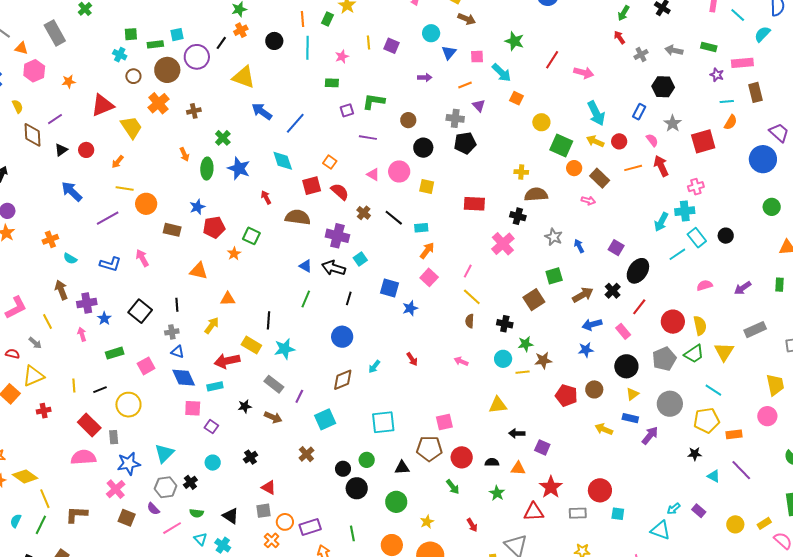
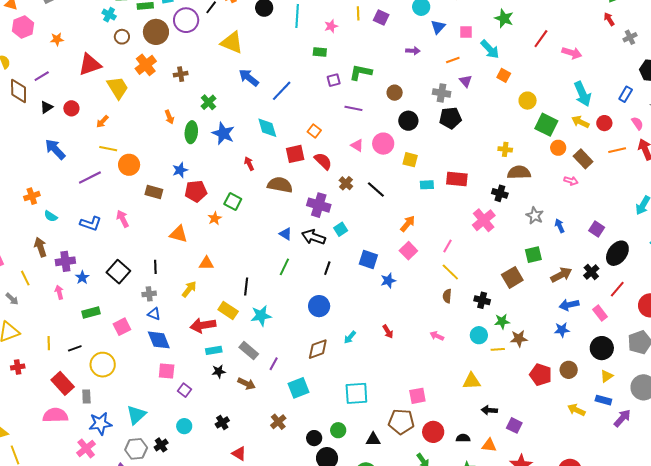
cyan rectangle: (421, 228) -> (427, 185), moved
cyan rectangle: (215, 386) -> (214, 350), moved

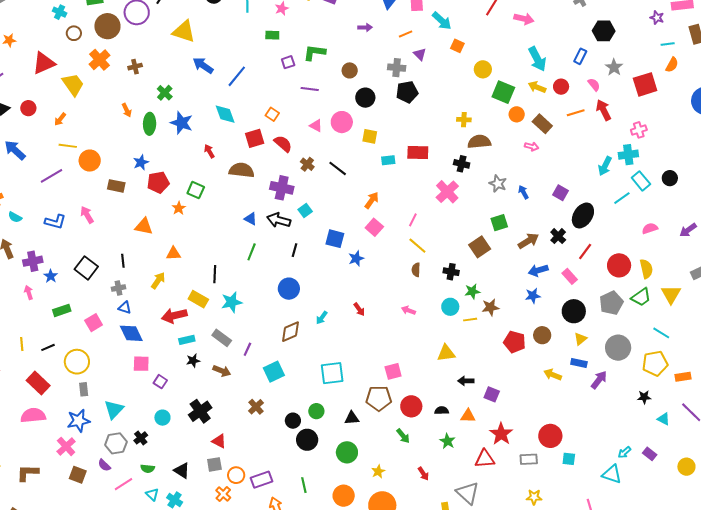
gray rectangle: (86, 396) -> (84, 389), moved
black cross: (222, 422) -> (200, 411), size x1.6

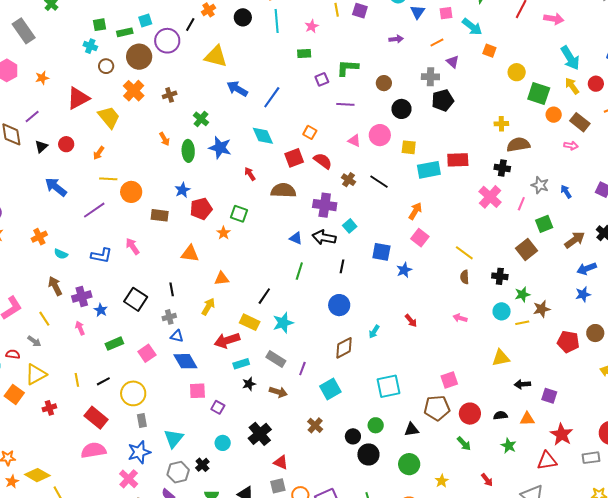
yellow arrow: (537, 87) -> (572, 86), turned 36
cyan rectangle: (388, 160) -> (429, 170), size x1.6
pink line: (413, 220) -> (521, 204), moved
black line: (215, 274) -> (264, 296), turned 36

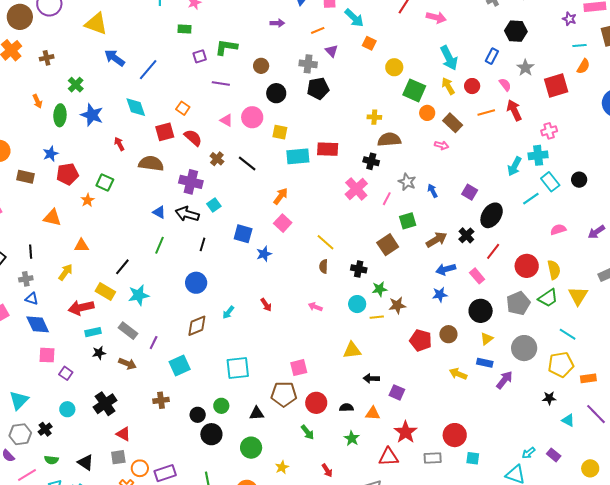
brown cross: (315, 425) -> (161, 400), turned 35

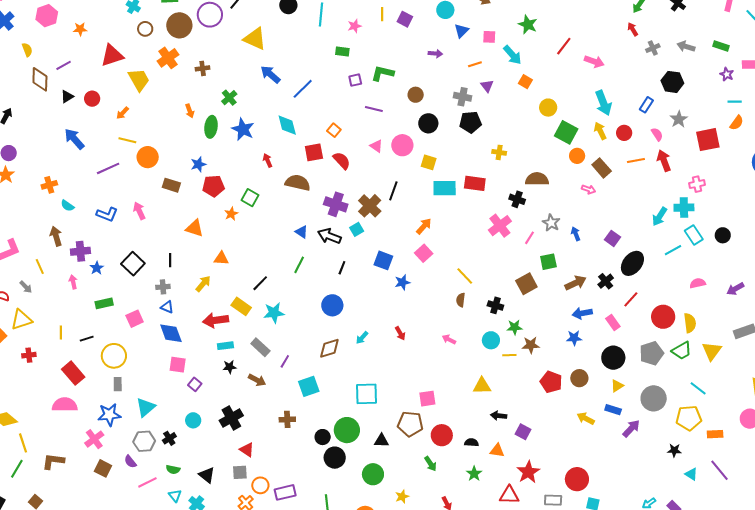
yellow cross: (374, 117) -> (499, 152), moved
brown cross: (217, 159) -> (370, 206), moved, size x1.6
black line: (247, 163) -> (393, 191), turned 66
green circle: (221, 406) -> (347, 430), size x1.6

